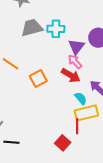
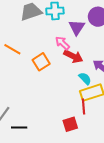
pink arrow: (75, 62) -> (62, 43), moved
red square: (63, 143) -> (70, 124), turned 35

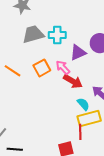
purple triangle: (77, 27) -> (78, 53), turned 30
orange square: (41, 62) -> (42, 68), moved

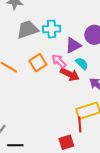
cyan semicircle: (83, 104) -> (82, 64), moved

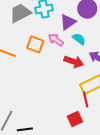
orange square: (38, 63) -> (35, 44), turned -30
red arrow: (70, 74) -> (74, 62), moved

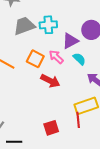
red arrow: (74, 62) -> (50, 81), moved
red square: (75, 119) -> (51, 128), moved

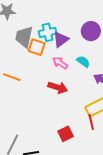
gray trapezoid: (24, 26) -> (24, 37), turned -50
purple triangle: (70, 41) -> (61, 40), moved
orange square: (35, 59) -> (37, 47), moved

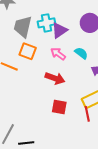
orange square: (37, 47) -> (28, 51), moved
red square: (66, 134) -> (59, 107), moved, turned 35

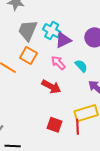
cyan cross: (47, 23) -> (52, 31), turned 30
red square: (59, 107) -> (55, 125), moved

